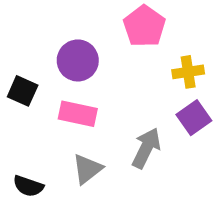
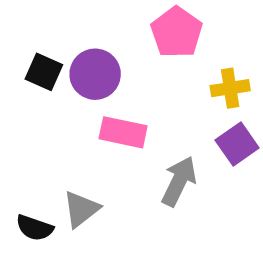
black square: (23, 91) -> (44, 72), moved
pink rectangle: (78, 114) -> (123, 132), moved
gray triangle: (87, 169) -> (81, 209), moved

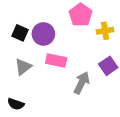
yellow cross: (230, 88) -> (105, 31), moved
gray triangle: (81, 209) -> (23, 67), moved

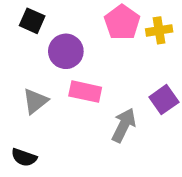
yellow cross: (105, 31) -> (159, 30), moved
black square: (20, 33) -> (32, 21), moved

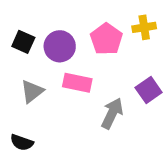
black square: (32, 21) -> (23, 42), moved
pink pentagon: (122, 22) -> (106, 39), moved

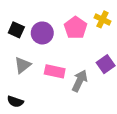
yellow cross: (144, 27) -> (103, 19), turned 35
pink rectangle: (77, 83) -> (55, 71), moved

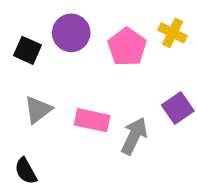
purple circle: (42, 33) -> (71, 33), moved
black semicircle: (15, 102) -> (26, 171), turned 42

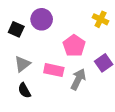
pink pentagon: (127, 47) -> (74, 46), moved
black semicircle: (26, 171) -> (24, 90), moved

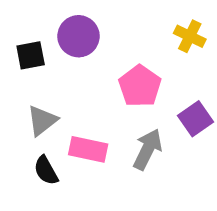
black square: (16, 29) -> (31, 55), turned -35
pink rectangle: (54, 70) -> (88, 149), moved

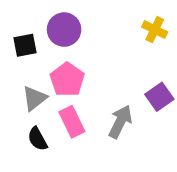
pink pentagon: (140, 86) -> (67, 80), moved
pink rectangle: (88, 149) -> (72, 122), turned 52

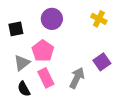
purple circle: (64, 30) -> (52, 19), moved

